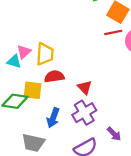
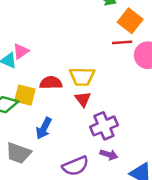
yellow trapezoid: (45, 54) -> (82, 77), moved, turned 80
purple cross: (84, 113) -> (104, 126), moved
purple arrow: (114, 134) -> (109, 155), turned -35

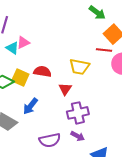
yellow trapezoid: (82, 77) -> (79, 67), moved

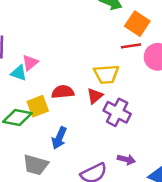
yellow square: (20, 77) -> (38, 106), turned -30
red triangle: (65, 89) -> (95, 96), moved, turned 32
purple cross: (78, 113) -> (117, 112), moved, turned -35

